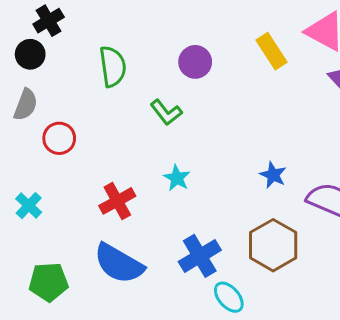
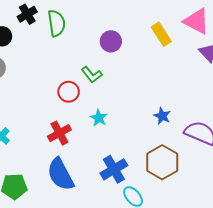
black cross: (49, 21) -> (27, 14), moved
green semicircle: (113, 66) -> (56, 23), moved
red circle: (59, 138) -> (69, 92), moved
blue semicircle: (119, 264) -> (60, 174), turned 32

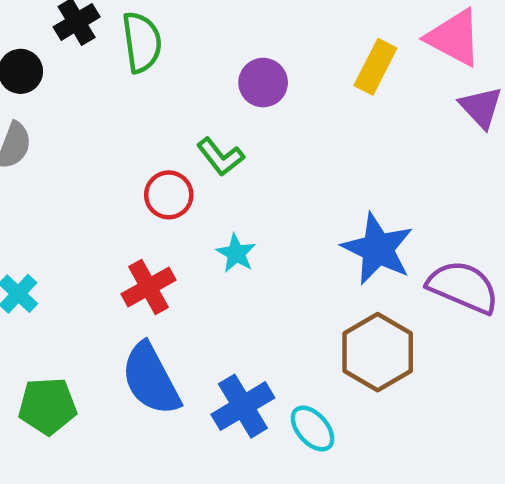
yellow rectangle: (161, 34) -> (375, 67), turned 60
blue star: (162, 116) -> (378, 249), size x1.8
blue cross: (114, 169) -> (243, 406), moved

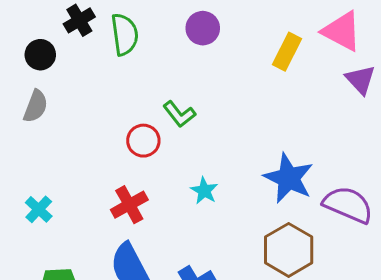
purple circle: (263, 83) -> (203, 28), moved
cyan star: (236, 253) -> (204, 191), moved

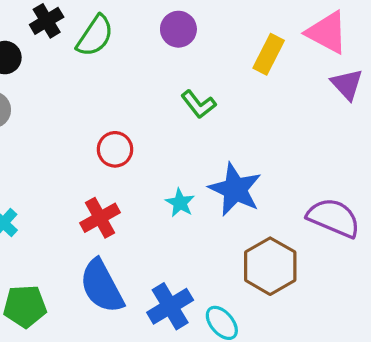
green semicircle: (125, 34) -> (95, 36), turned 42
green L-shape: (179, 114) -> (198, 104), moved
blue star: (289, 178) -> (235, 189), moved

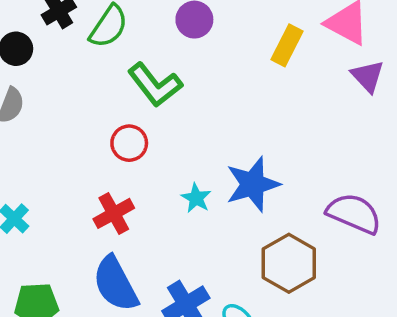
green L-shape: (198, 104) -> (155, 85), moved, size x1.5
blue star: (235, 189) -> (253, 184), turned 30

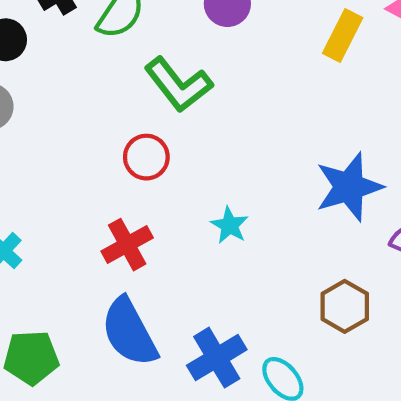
blue star: (253, 184) -> (349, 187), moved
brown hexagon: (289, 263) -> (345, 306), size x0.7

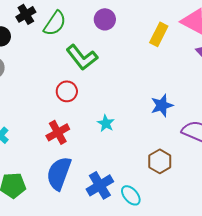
blue star: (349, 187) -> (162, 105), size x0.7
blue semicircle: (129, 332) -> (59, 173), turned 48

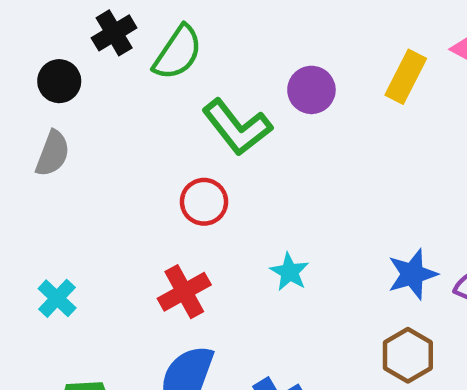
purple circle: (105, 19) -> (311, 90), moved
blue star: (162, 105) -> (412, 274), moved

